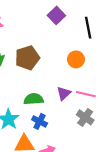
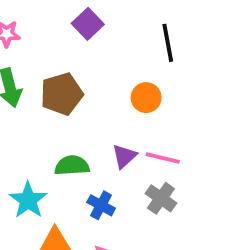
purple square: (56, 15) -> (88, 24), moved
blue cross: (40, 121) -> (101, 205), moved

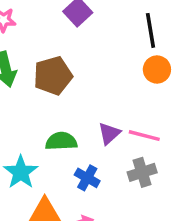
orange circle: (146, 98) -> (157, 69), moved
gray cross: (161, 198) -> (142, 172), turned 36

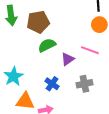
pink line: (144, 136) -> (90, 50), moved
green semicircle: (61, 141) -> (47, 45), moved, turned -30

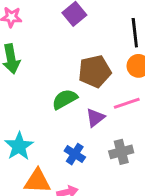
brown pentagon: (38, 22) -> (95, 71), moved
pink line: (90, 50) -> (127, 103), turned -36

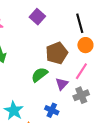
pink line: (127, 103) -> (81, 71), turned -30
gray cross: (121, 152) -> (81, 95), moved

